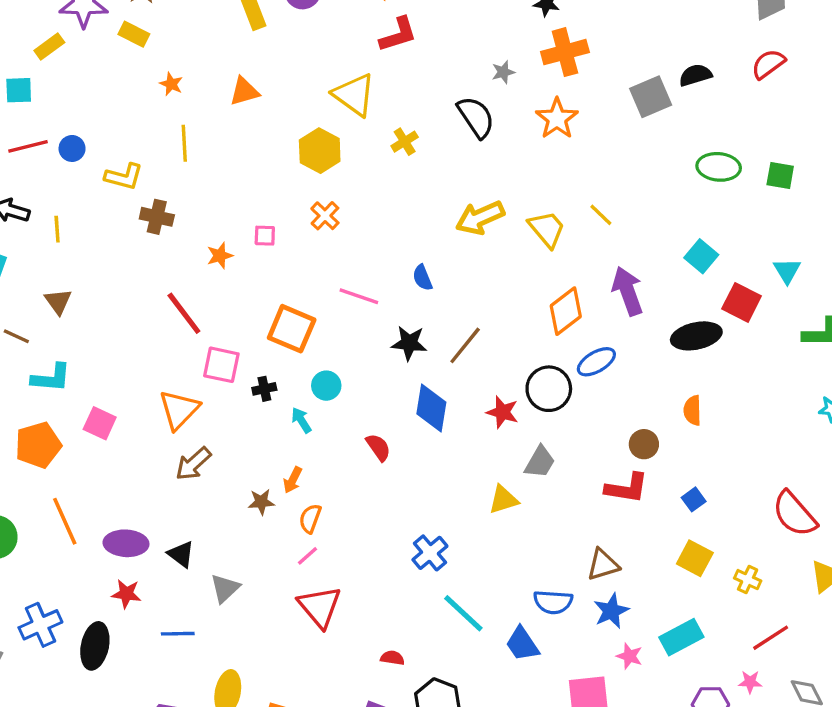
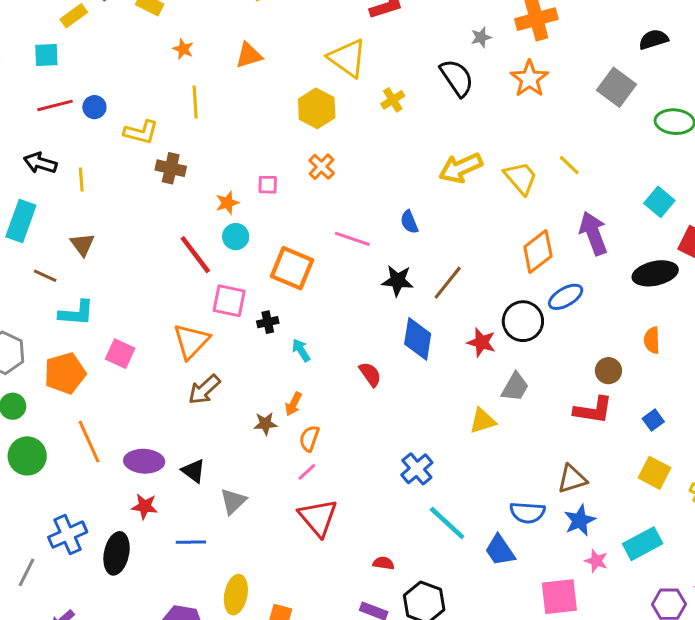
gray square: (651, 97) -> (616, 87), moved, turned -30
cyan circle: (326, 386) -> (236, 237), moved

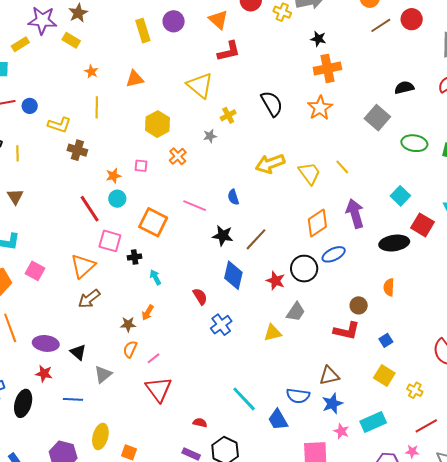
gray star: (481, 37) -> (210, 136), moved
yellow hexagon: (317, 108) -> (157, 124), moved
orange semicircle: (309, 438) -> (130, 349), moved
blue cross: (417, 469) -> (221, 325), moved

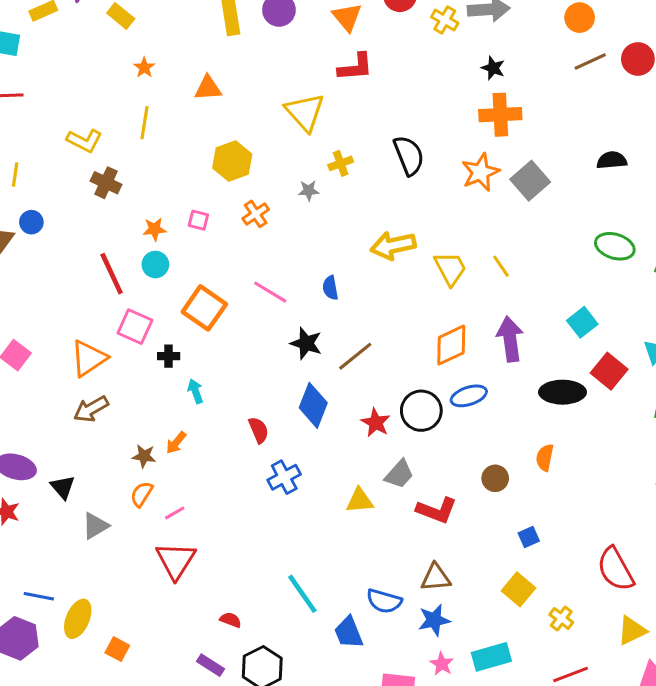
blue circle: (30, 106) -> (31, 222), moved
gray square: (377, 118) -> (530, 181), moved
red L-shape: (347, 331) -> (437, 510), moved
blue line: (73, 399) -> (39, 596), moved

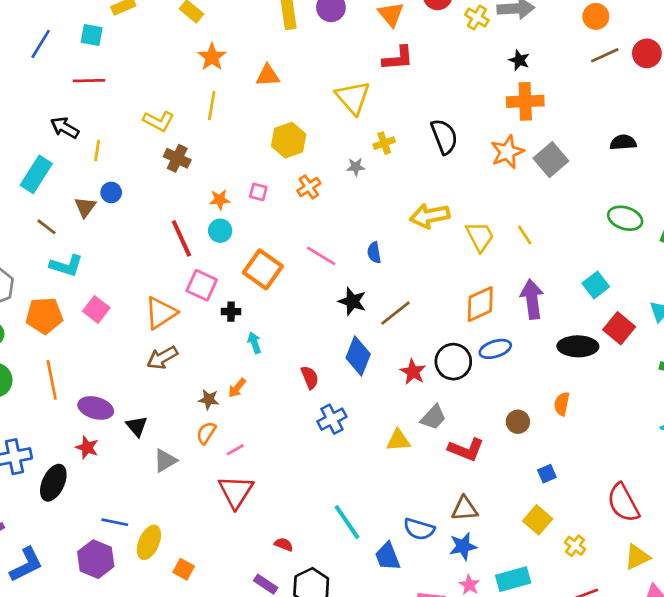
orange star: (144, 67) -> (212, 57), size x1.5

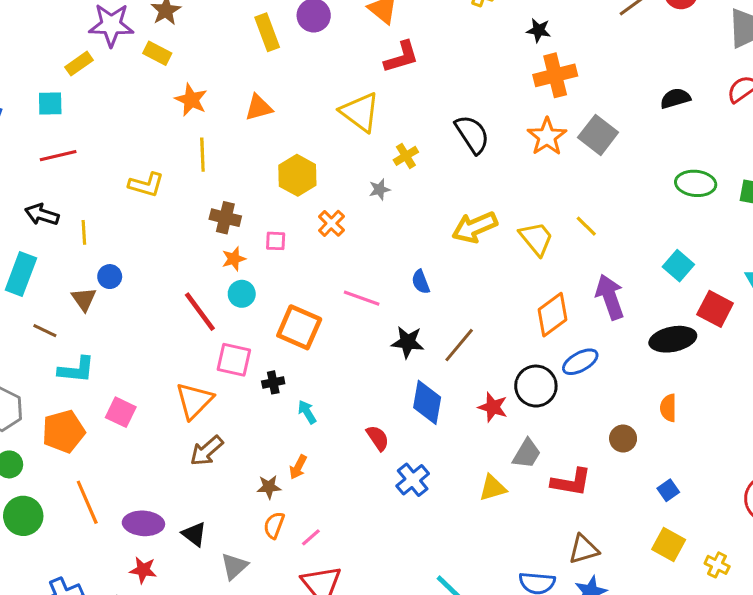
brown cross: (177, 158) -> (225, 218), moved

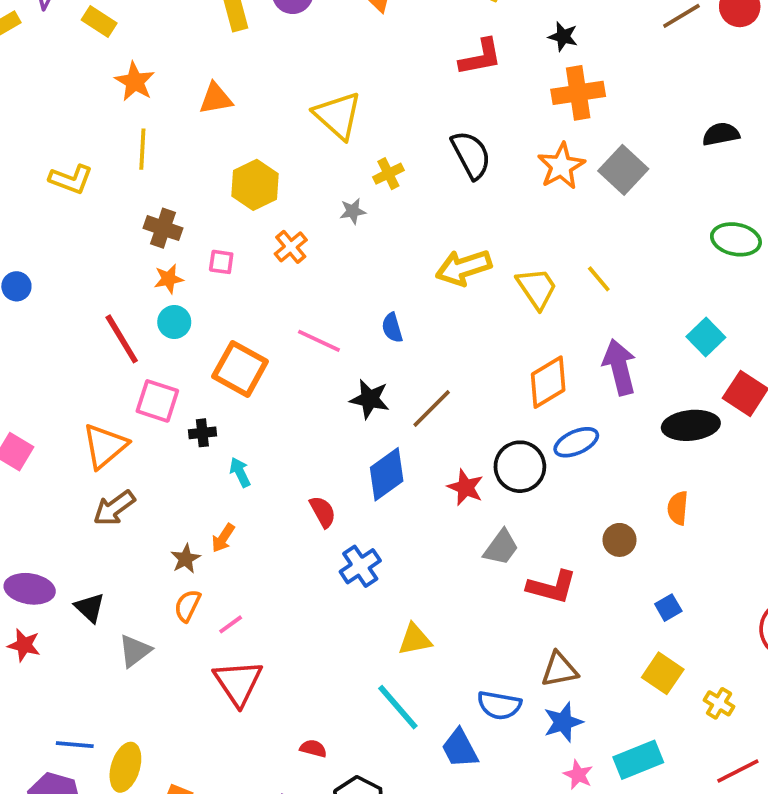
red L-shape: (401, 57) -> (480, 57), moved
blue diamond: (427, 402) -> (387, 474), turned 39
brown star: (269, 487) -> (186, 559), turned -30
yellow triangle: (493, 488) -> (415, 639), moved

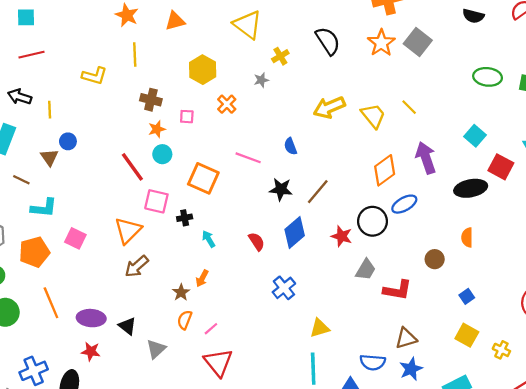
black semicircle: (721, 134) -> (473, 16), turned -150
red semicircle: (323, 512) -> (257, 241), moved
cyan line: (398, 707) -> (313, 369), turned 44

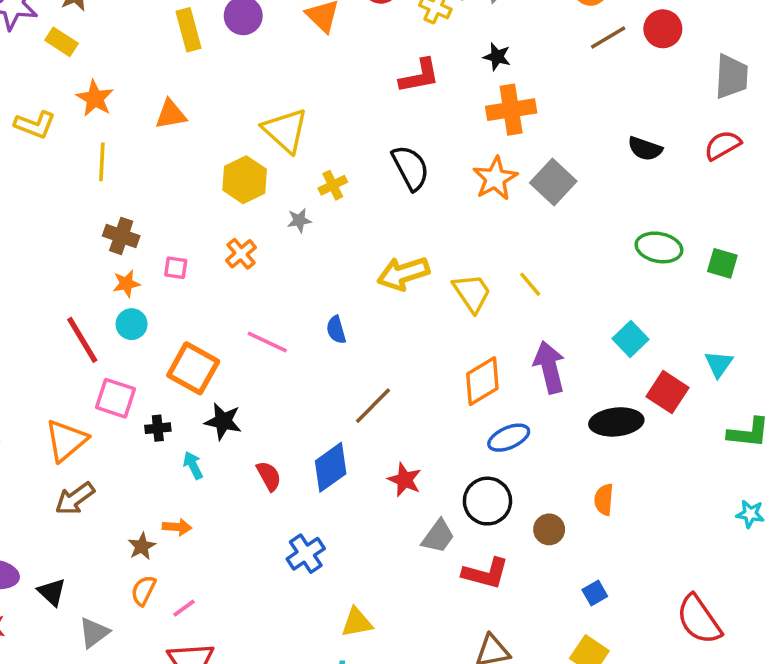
yellow hexagon: (203, 70) -> (245, 180), moved
yellow L-shape: (94, 76) -> (35, 125), moved
black star: (281, 189) -> (223, 421), moved
black circle: (372, 221) -> (487, 501), moved
orange arrow: (202, 278) -> (177, 527), turned -119

